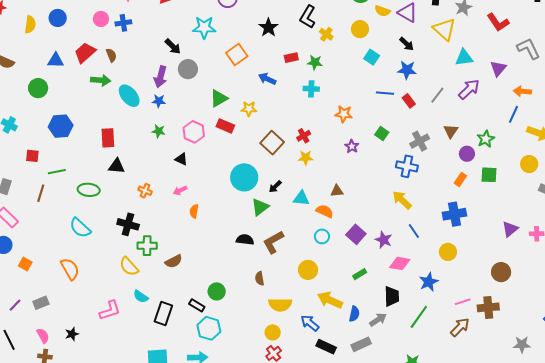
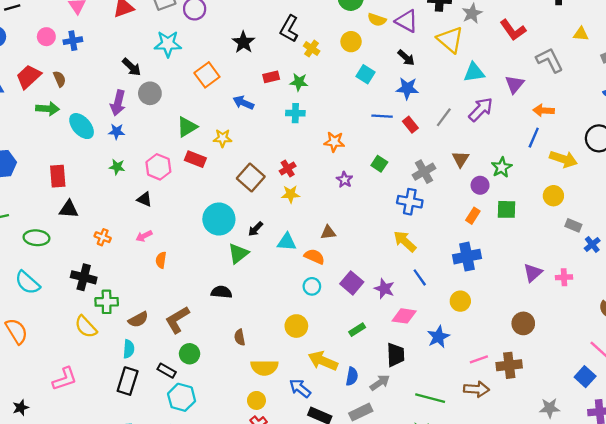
brown L-shape: (273, 242) -> (177, 320), moved
cyan semicircle: (141, 296) -> (129, 349), moved, turned -119
green line: (419, 317) -> (430, 398), moved, turned 70
brown arrow: (460, 327) -> (476, 389), turned 50

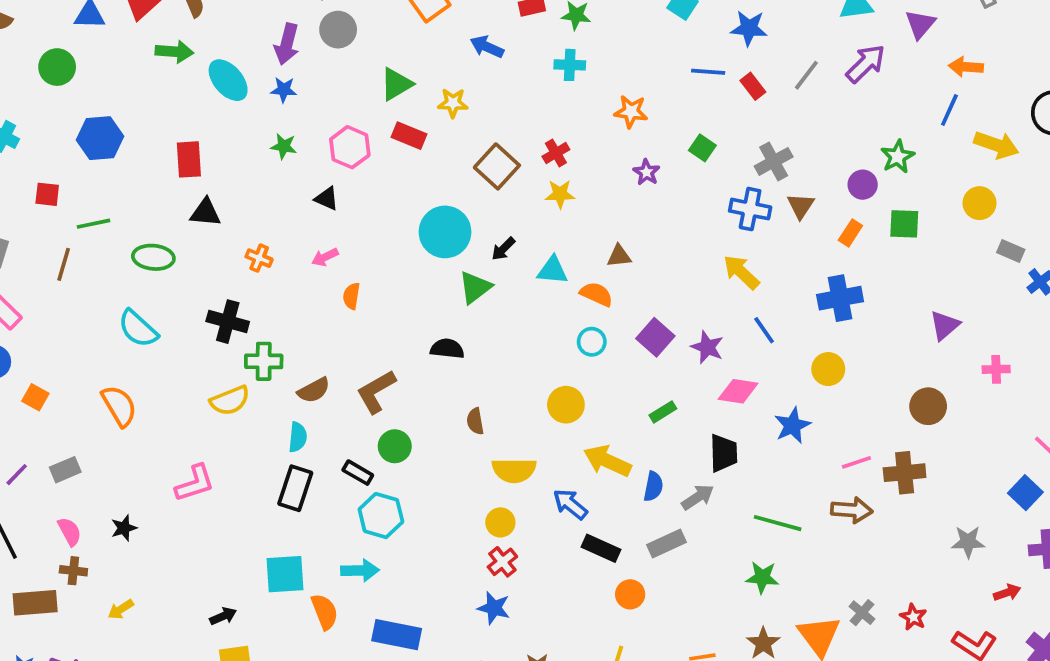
brown triangle: (460, 159) -> (801, 206), moved
pink cross: (564, 277) -> (996, 369), moved
yellow semicircle: (86, 327) -> (230, 400), turned -70

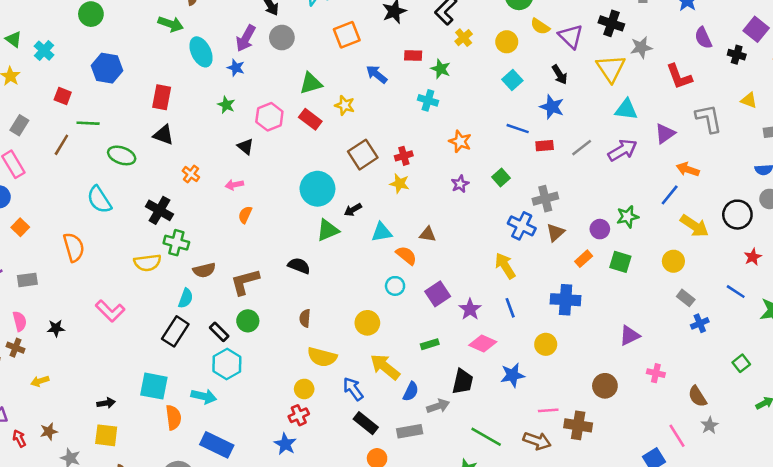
red rectangle: (753, 86) -> (545, 146), turned -72
cyan triangle: (553, 270) -> (382, 232), turned -30
pink L-shape: (195, 483) -> (110, 311), turned 48

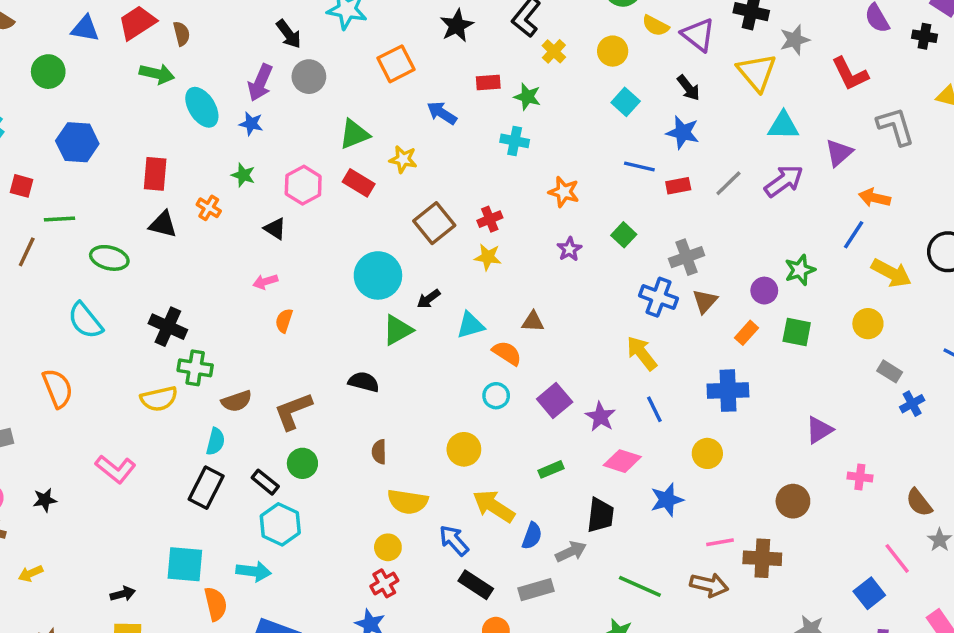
orange cross: (191, 174) -> (209, 208), moved

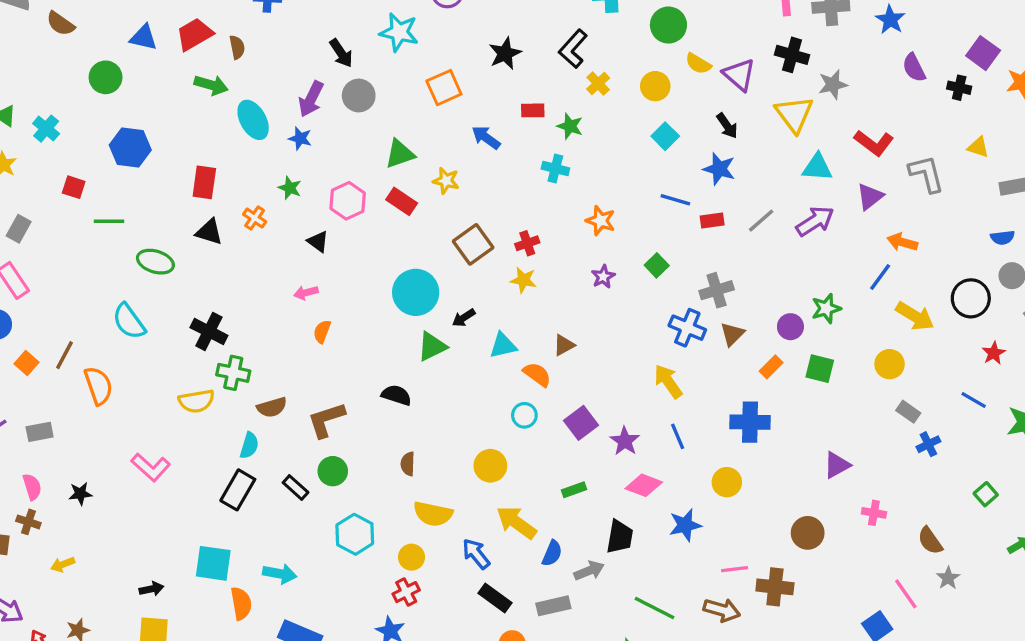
red L-shape: (850, 74) -> (874, 143), moved, turned -30
brown line: (27, 252) -> (65, 355), moved
brown triangle: (533, 322) -> (564, 345), turned -35
cyan hexagon: (280, 524) -> (355, 534), moved

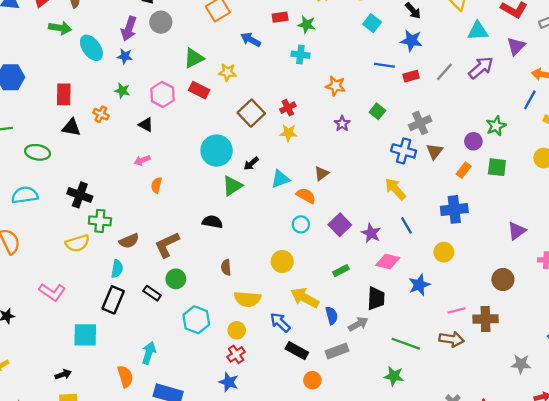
cyan semicircle: (129, 321) -> (25, 195), turned 125
blue semicircle: (552, 553) -> (332, 316), turned -30
cyan square: (213, 563) -> (85, 335), moved
cyan arrow: (280, 574) -> (149, 353), turned -75

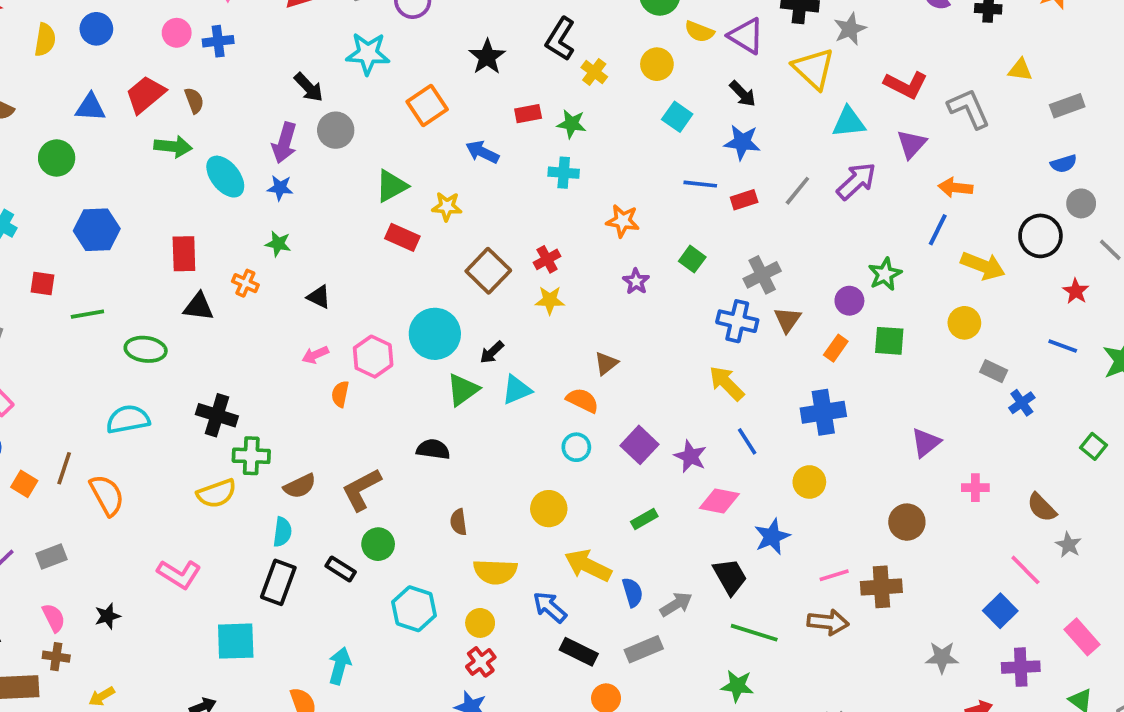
pink hexagon: (162, 94) -> (373, 357), moved
cyan triangle: (280, 179) -> (517, 390), moved
black trapezoid: (376, 298) -> (730, 577), moved, turned -30

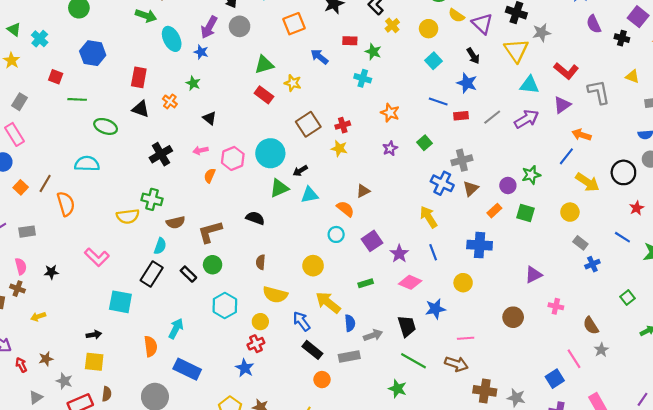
black cross: (217, 415) -> (161, 154), moved, turned 30
brown cross: (881, 587) -> (485, 391), moved

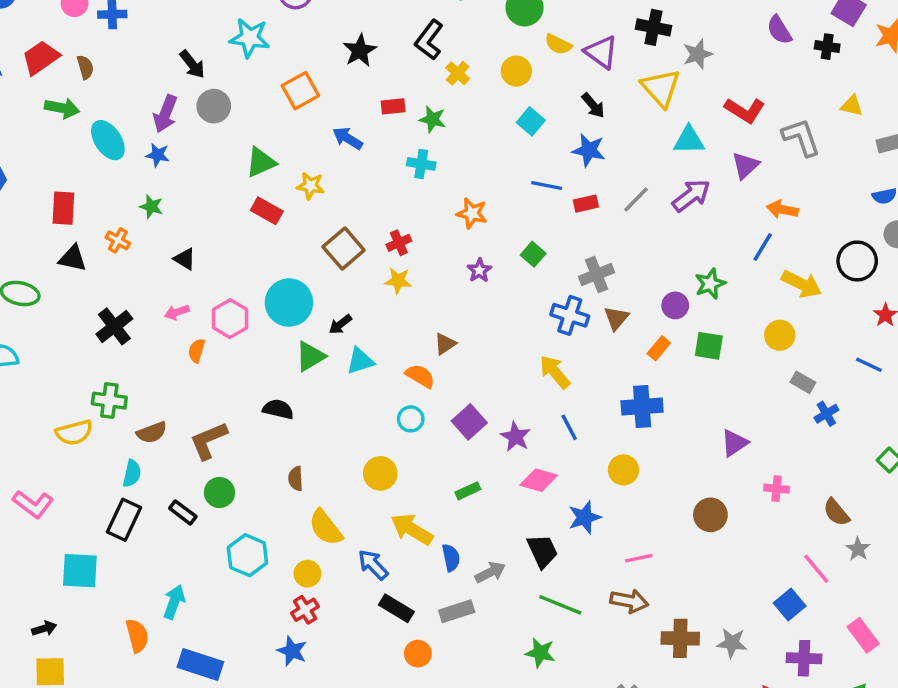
yellow semicircle: (275, 295) -> (326, 527), turned 45

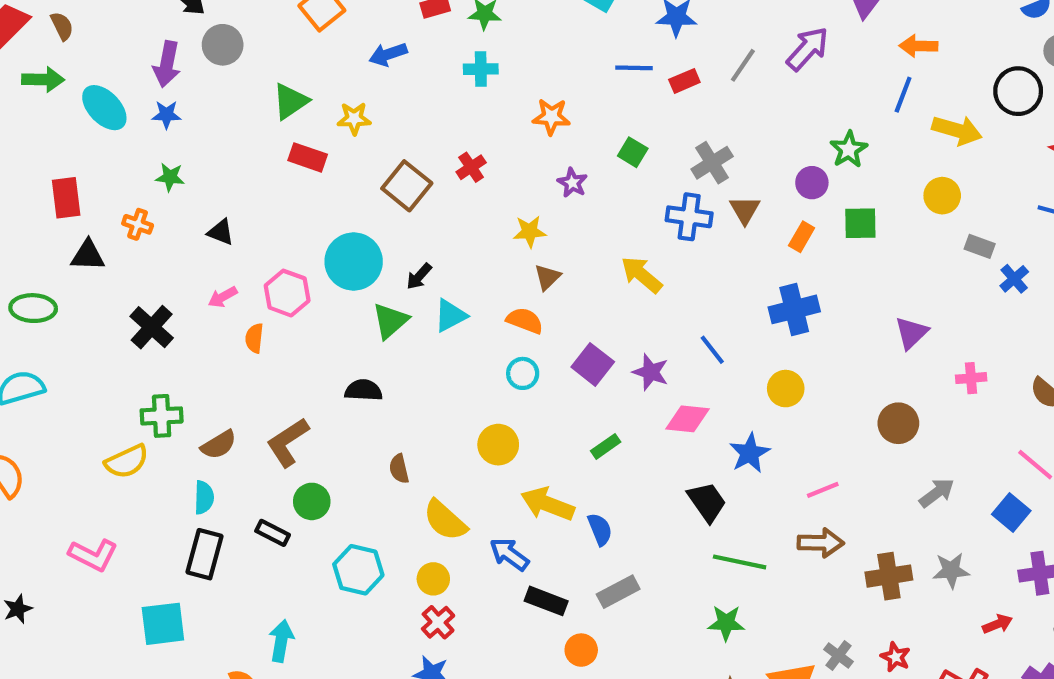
blue arrow: (348, 138) -> (388, 54), turned -40
yellow star: (398, 281) -> (530, 232), moved
yellow arrow: (555, 372) -> (642, 275), moved
gray arrow: (490, 572) -> (937, 493), moved

